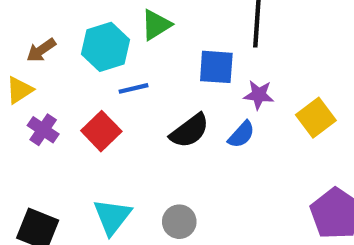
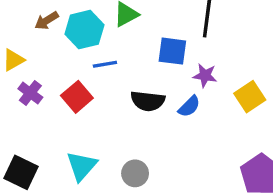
brown arrow: (41, 50) -> (47, 21), moved
black semicircle: (190, 131) -> (148, 101), turned 40

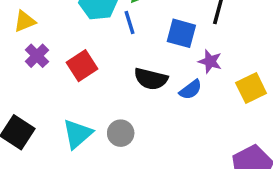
blue line: (105, 64) -> (130, 22), moved, turned 75
gray circle: (135, 173) -> (121, 133), moved

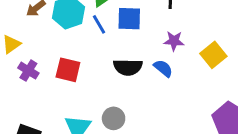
blue square: (181, 33) -> (129, 19), moved
red square: (82, 66) -> (68, 70), turned -30
blue semicircle: (191, 90) -> (163, 68), turned -90

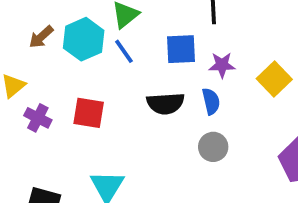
blue square: (129, 19) -> (181, 49), moved
blue semicircle: (163, 68) -> (211, 101), turned 42
gray circle: (114, 118) -> (213, 147), moved

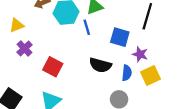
yellow square: (274, 79) -> (151, 76), moved
red square: (89, 113) -> (53, 67), moved

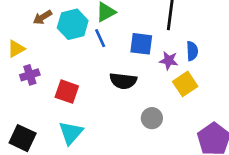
purple cross: (25, 48) -> (30, 75), turned 35
blue semicircle: (127, 73) -> (192, 51), moved

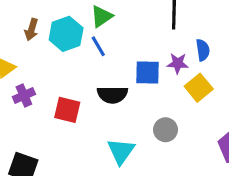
brown arrow: (42, 17) -> (31, 30), turned -36
blue square: (141, 44) -> (147, 72), moved
black semicircle: (123, 81) -> (112, 95), moved
cyan triangle: (71, 133) -> (121, 151), moved

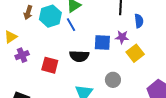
blue semicircle: (203, 50) -> (139, 21), moved

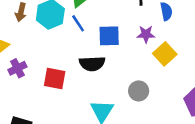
blue square: (102, 42) -> (109, 36), moved

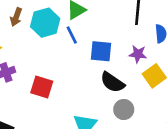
black semicircle: (92, 64) -> (112, 82), moved, turned 30

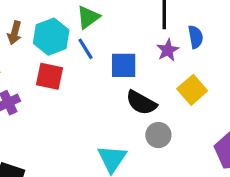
purple star: (138, 54) -> (168, 50), moved, turned -30
red square: (42, 87) -> (49, 76), moved

